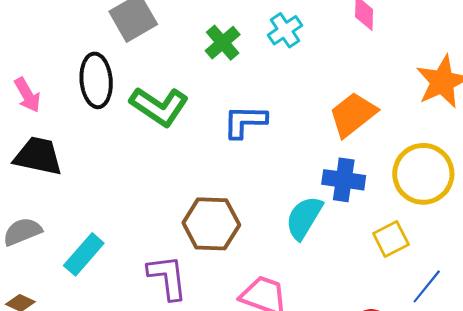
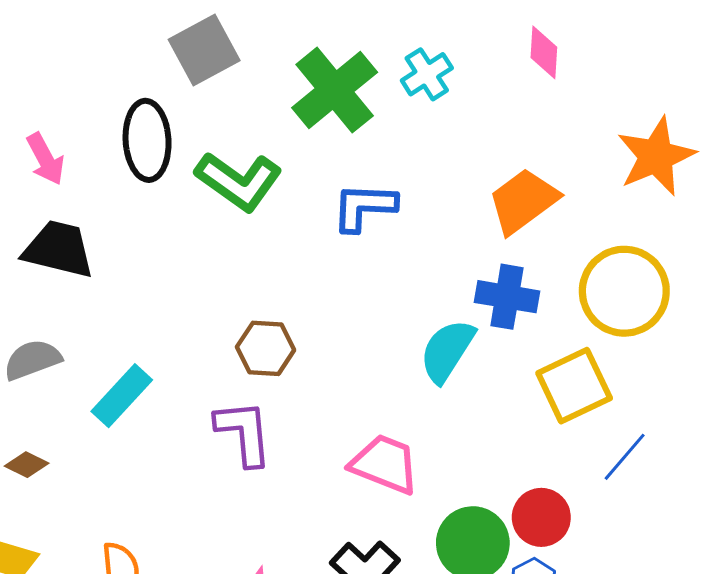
green cross: (223, 43) -> (335, 90), size x1.6
brown hexagon: (211, 224) -> (266, 348), moved, size x0.7
yellow square: (391, 239) -> (574, 386), size x1.4

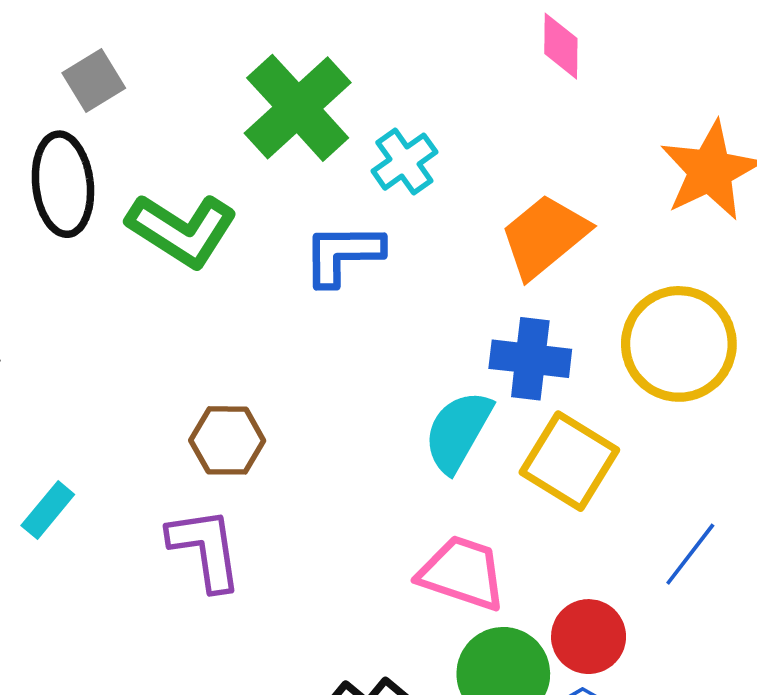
gray square: (204, 50) -> (94, 80), moved, size x0.7
cyan cross: (427, 74) -> (404, 162), moved
yellow square: (574, 386) -> (569, 461), moved, turned -30
cyan rectangle: (122, 396) -> (48, 510), size x0.7
pink trapezoid: (385, 464) -> (462, 573), moved

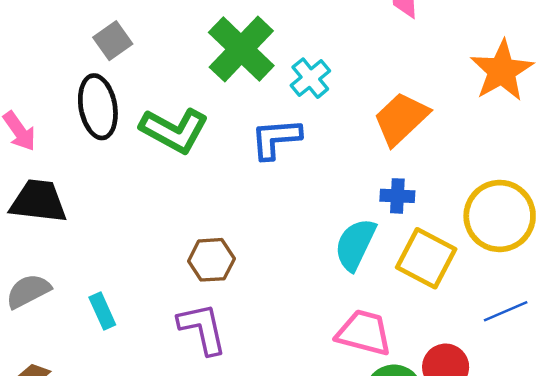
yellow circle: (679, 344) -> (500, 216), moved
blue cross: (530, 359) -> (397, 196), size x0.7
cyan rectangle: (48, 510) -> (102, 311), turned -60
blue line: (690, 554) -> (506, 311), turned 33

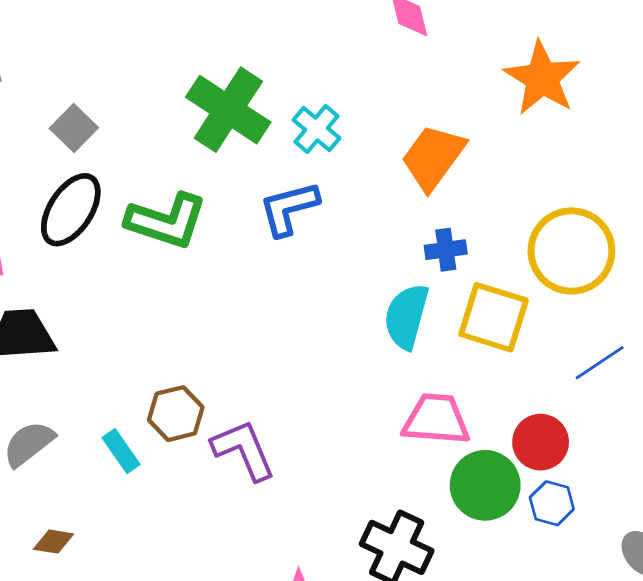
black ellipse: (98, 107) -> (71, 210), turned 54
brown hexagon: (211, 260) -> (176, 414), moved

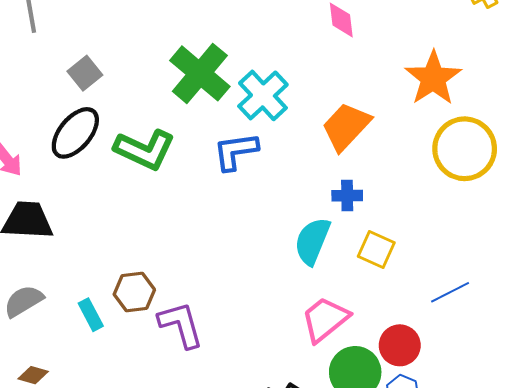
cyan cross: (317, 129) -> (263, 95), size x1.4
yellow circle: (571, 251) -> (465, 149), moved
yellow square: (494, 317) -> (376, 250), size x0.7
pink trapezoid: (436, 419) -> (325, 319), turned -50

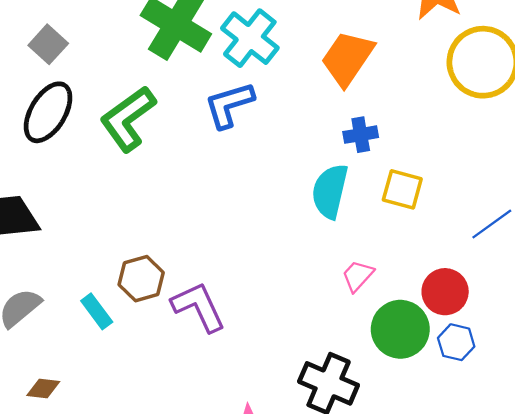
green L-shape: (145, 150) -> (128, 119), turned 128
pink trapezoid: (325, 319) -> (358, 276), size x0.6

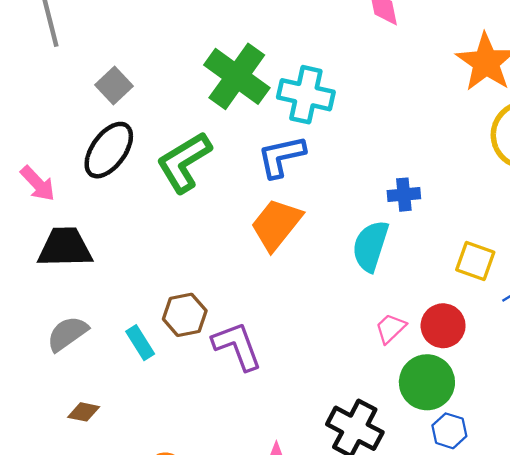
cyan cross: (250, 38) -> (306, 95), turned -30
orange trapezoid: (347, 58) -> (276, 224), moved
yellow square: (402, 189) -> (475, 261), moved
red circle: (445, 292) -> (443, 326), moved
blue hexagon: (456, 342) -> (449, 431), moved

